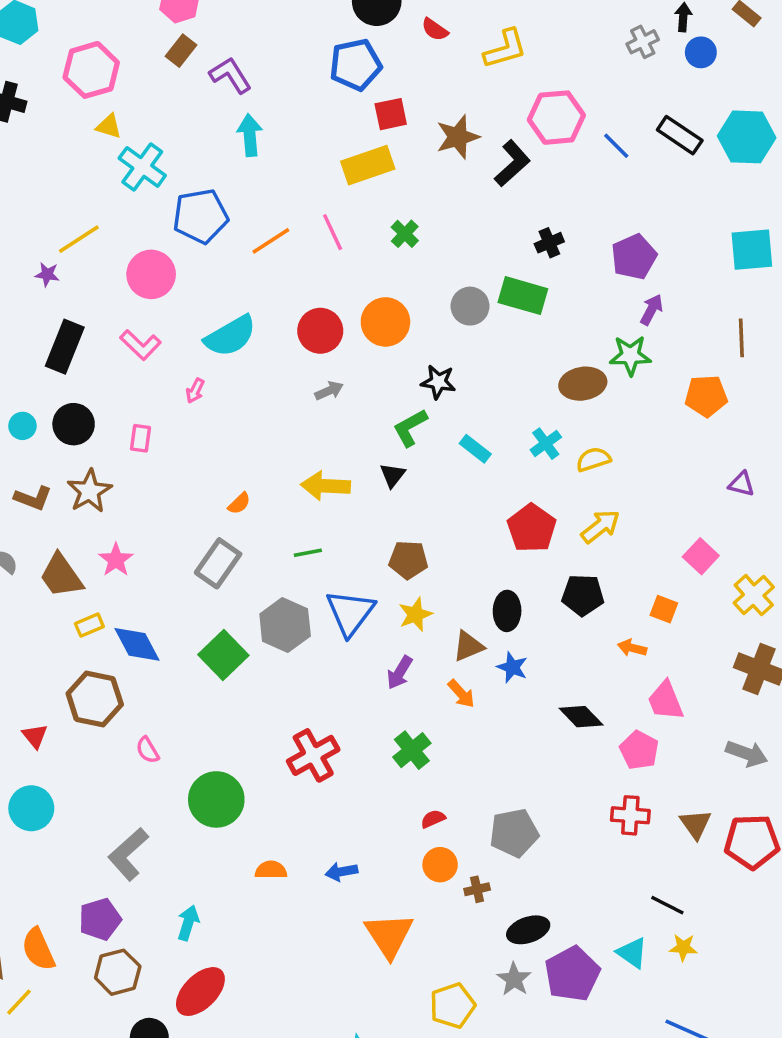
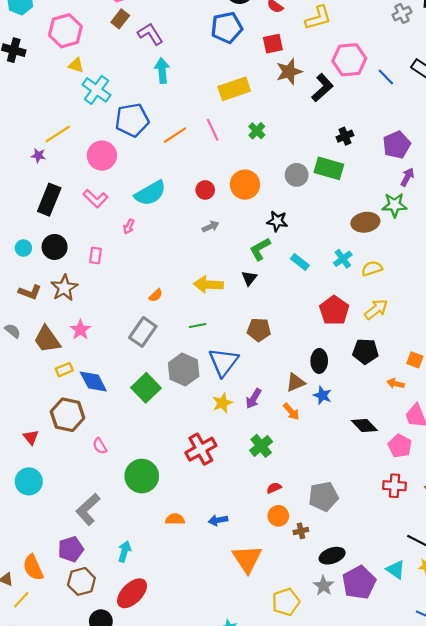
red square: (391, 114) -> (273, 44), moved
red circle: (320, 331) -> (205, 190), size x0.7
yellow star: (415, 614) -> (222, 403), moved

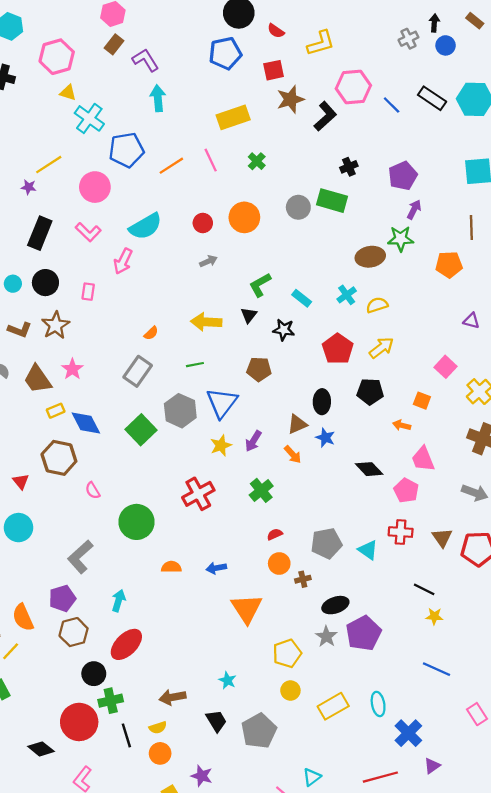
black star: (277, 221) -> (284, 330), moved
pink arrow: (129, 227) -> (123, 261), size x1.6
cyan triangle: (396, 570) -> (368, 550), moved

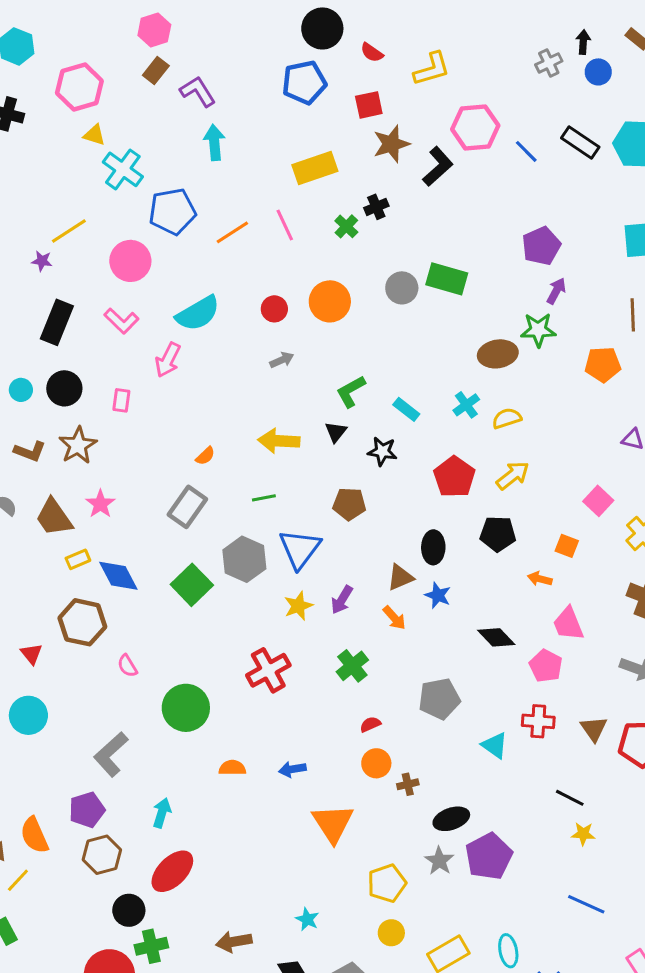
black cross: (349, 167) -> (376, 207), moved
gray pentagon: (326, 543) -> (439, 699), moved

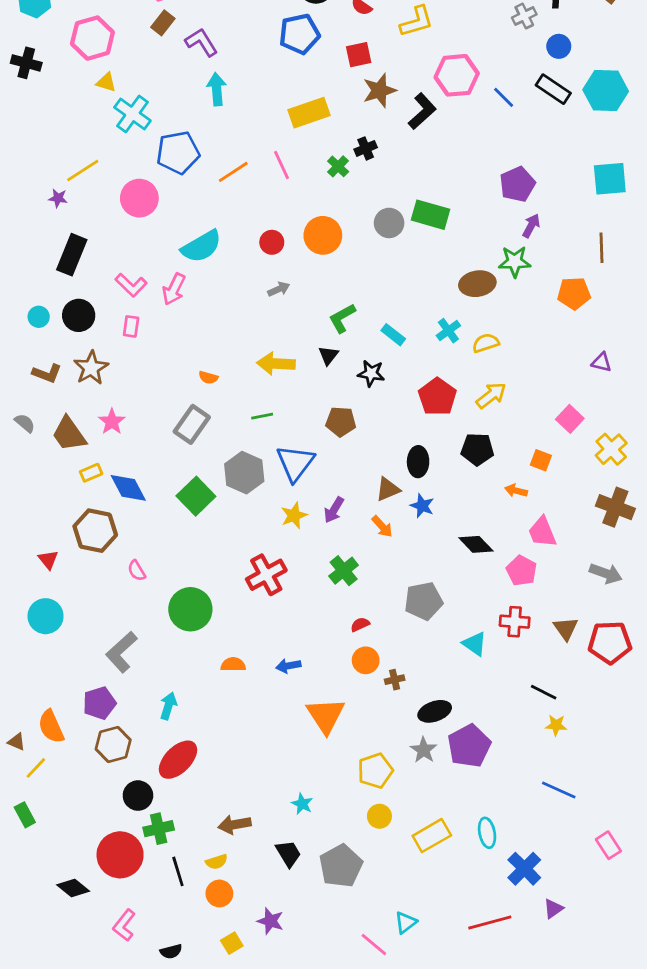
blue circle: (598, 72) -> (559, 46), moved
pink L-shape: (121, 321) -> (131, 285), moved
orange semicircle: (205, 456) -> (208, 377), turned 60

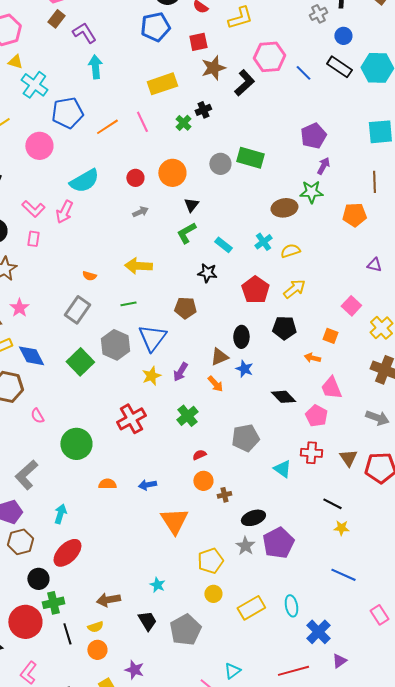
black triangle: (328, 355) -> (191, 205), moved

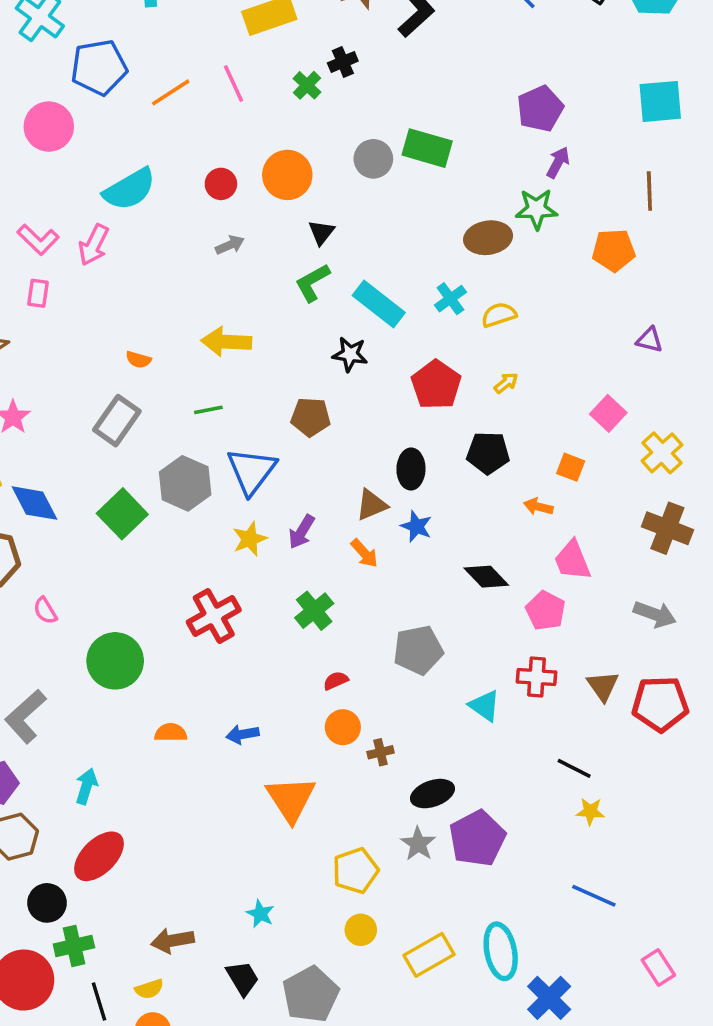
cyan rectangle: (223, 245) -> (379, 304), size x1.6
yellow arrow: (294, 289) -> (506, 383), size x0.6
cyan ellipse: (291, 606) -> (501, 951), size x1.4

